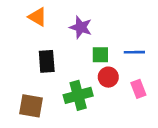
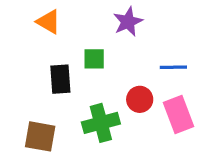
purple star: (81, 27) -> (128, 22), moved, turned 30
green square: (100, 55) -> (94, 59), moved
pink rectangle: (138, 89) -> (179, 115), size x1.5

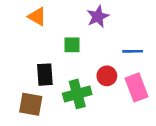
black rectangle: (60, 79) -> (45, 75), moved

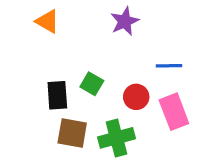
green square: (72, 45) -> (92, 84), moved, turned 30
green cross: (77, 94) -> (116, 138), moved
brown square: (31, 104) -> (72, 133), moved

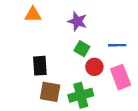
orange triangle: (48, 21) -> (33, 15), turned -30
purple star: (125, 21) -> (77, 21), moved, turned -30
green square: (92, 84) -> (82, 49), moved

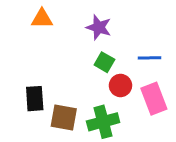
black rectangle: (40, 66) -> (35, 99), moved

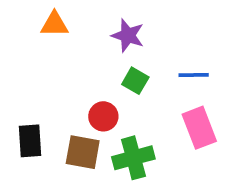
red circle: (120, 85) -> (103, 116), moved
black rectangle: (35, 99) -> (30, 141), moved

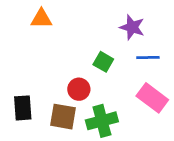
purple star: (128, 36) -> (132, 27), moved
pink rectangle: (199, 128) -> (152, 98), turned -32

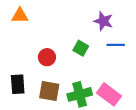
orange triangle: (41, 19) -> (20, 16), moved
red circle: (79, 89) -> (47, 57), moved
pink rectangle: (152, 98) -> (109, 94), moved

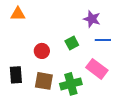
green square: (81, 48) -> (72, 43), turned 32
pink rectangle: (109, 94) -> (97, 69), moved

